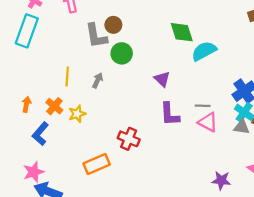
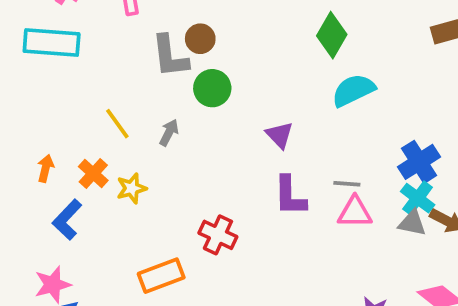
cyan rectangle: (27, 31) -> (52, 42), turned 72
green diamond: (182, 32) -> (332, 35), moved, turned 45
yellow line: (67, 76) -> (117, 124), turned -42
pink triangle: (208, 122) -> (355, 212), turned -30

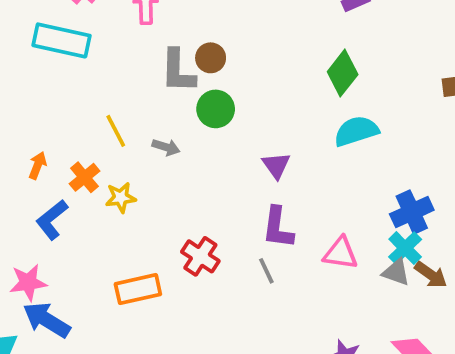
gray arrow: (169, 133) -> (166, 147), turned 72
gray line: (347, 184) -> (266, 271), moved, turned 52

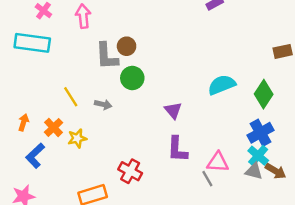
green diamond: (343, 73) -> (264, 94), moved
gray line: (266, 271) -> (207, 179), moved

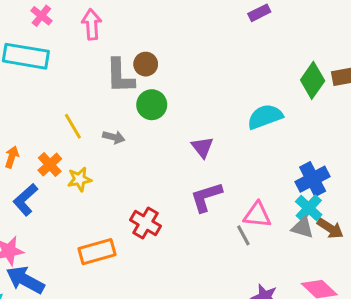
green diamond: (264, 94) -> (313, 80), moved
purple L-shape: (177, 149) -> (206, 197), turned 68

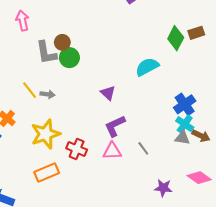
green circle: (152, 105) -> (69, 58), moved
yellow line: (73, 126) -> (30, 90), moved
yellow star: (79, 179) -> (46, 134), moved, size x1.8
pink triangle: (257, 215) -> (112, 151), moved

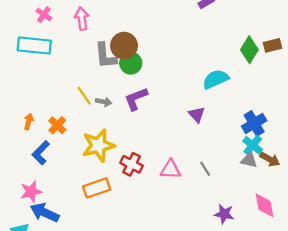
brown circle: (62, 42) -> (124, 46), size x1.5
purple triangle: (108, 93) -> (197, 115), moved
purple L-shape: (115, 126) -> (136, 99), moved
pink diamond: (199, 178) -> (264, 205), turned 40

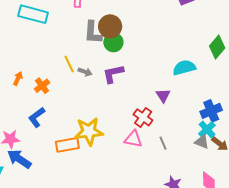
yellow star: (98, 145) -> (89, 131), moved
blue L-shape: (41, 153) -> (37, 117), moved
red cross: (132, 164) -> (143, 117), moved

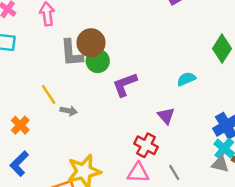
cyan semicircle: (184, 68) -> (186, 79), size x0.7
gray arrow: (85, 72) -> (69, 111), moved
purple L-shape: (113, 74) -> (125, 85), moved

